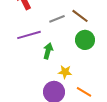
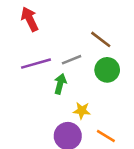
gray line: (57, 19) -> (72, 60), moved

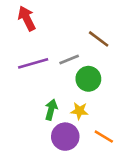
green circle: (107, 70) -> (88, 79), moved
green arrow: (60, 84) -> (51, 110), moved

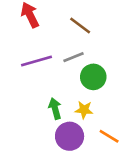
brown line: (99, 39) -> (80, 25), moved
green arrow: (51, 110) -> (55, 109), turned -30

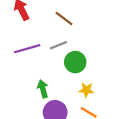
yellow star: (84, 110) -> (86, 90), moved

